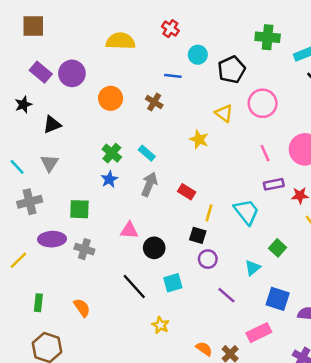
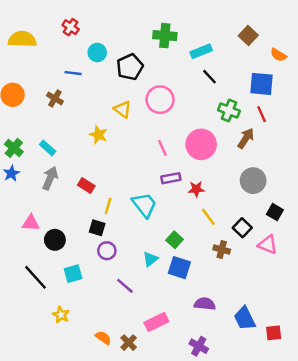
blue square: (278, 299) -> (179, 268), moved

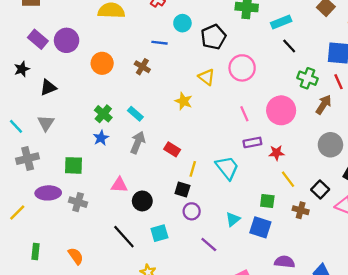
green square: (175, 240) -> (267, 201), moved, turned -35

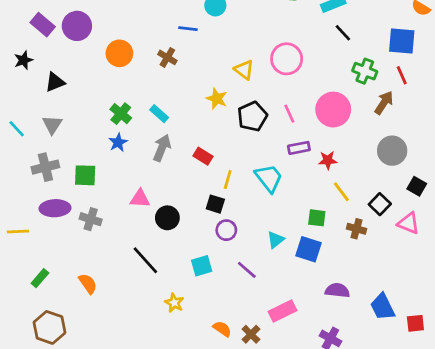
black pentagon: (213, 37) -> (252, 116), moved
gray cross: (28, 159) -> (45, 167), moved
yellow line: (17, 212) -> (18, 231), turned 42
cyan square: (159, 233) -> (202, 266), moved
green rectangle: (36, 251) -> (40, 278), turned 35

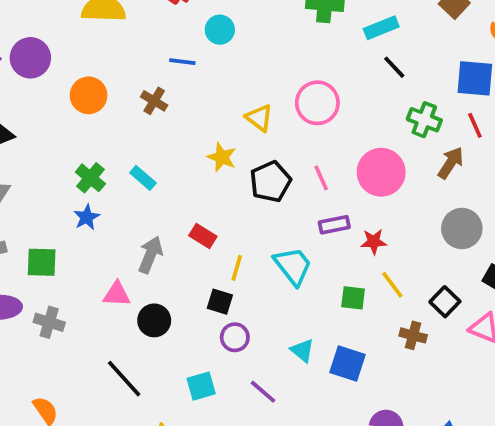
gray arrow: (162, 148) -> (150, 255), moved
green square: (317, 218) -> (353, 298), moved
cyan triangle: (276, 240) -> (302, 350), turned -42

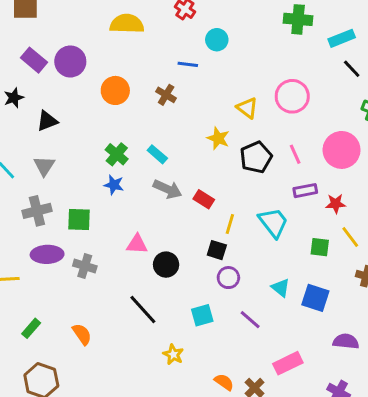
blue star: (87, 217) -> (114, 185), turned -30
gray arrow: (150, 255) -> (167, 189), moved, turned 92

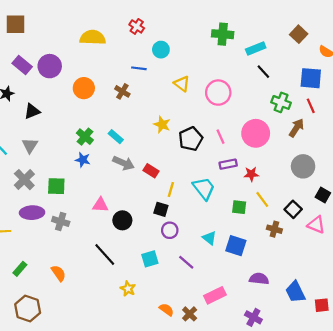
yellow triangle: (247, 108) -> (182, 84), moved
gray cross: (37, 211) -> (24, 180), turned -30

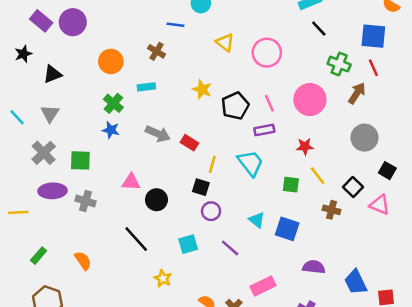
orange circle: (84, 88) -> (111, 61), moved
cyan rectangle: (116, 137) -> (146, 87), moved, turned -48
purple rectangle: (228, 164) -> (264, 130), moved

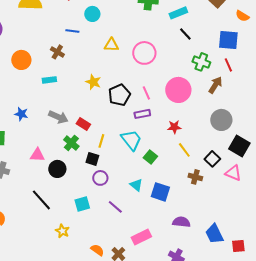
yellow triangle: (225, 42) -> (111, 45), turned -35
green cross: (113, 103) -> (71, 143), moved
black square: (387, 171) -> (239, 146), size x1.5
green square: (291, 185) -> (150, 157), moved, turned 32

